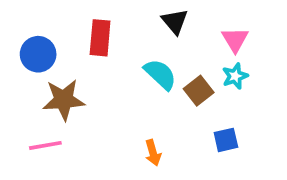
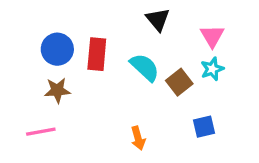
red rectangle: (100, 38) -> (97, 54), moved
blue circle: (38, 54) -> (57, 49), moved
brown star: (64, 100) -> (57, 90), size x0.7

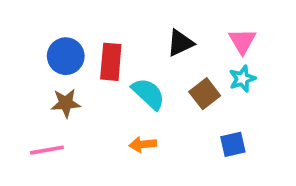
black triangle: (158, 20) -> (180, 43), moved, turned 45
cyan semicircle: (145, 67) -> (148, 94), moved
orange arrow: (138, 138) -> (143, 144), moved, turned 100

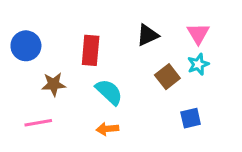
blue circle: (66, 56) -> (26, 46), moved
cyan semicircle: (148, 94) -> (109, 92), moved
orange arrow: (143, 144) -> (107, 129), moved

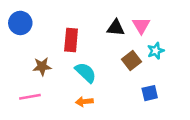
pink triangle: (198, 34) -> (141, 25), moved
black triangle: (147, 35) -> (116, 28), turned 30
blue circle: (26, 46) -> (20, 23), moved

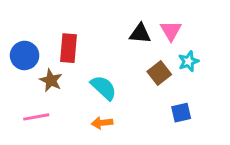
blue circle: (20, 23) -> (25, 55), moved
red rectangle: (71, 40) -> (68, 48), moved
brown star: (42, 67) -> (51, 80), turned 30

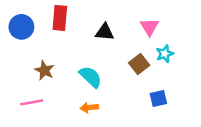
black triangle: (140, 34) -> (105, 32), moved
red rectangle: (68, 48) -> (60, 18), moved
blue circle: (25, 55) -> (21, 27), moved

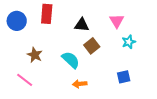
brown square: (139, 64) -> (92, 46), moved
pink line: (32, 102) -> (25, 80), turned 48
orange arrow: (89, 107) -> (80, 84), moved

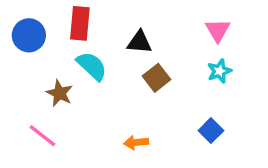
pink triangle: (117, 21) -> (218, 30), moved
cyan semicircle: (71, 60) -> (92, 66), moved
blue square: (124, 77) -> (211, 131), turned -32

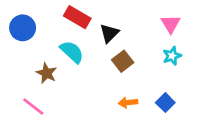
red rectangle: (80, 23) -> (77, 17), moved, turned -65
black triangle: (139, 42) -> (109, 33), turned -50
orange arrow: (136, 142) -> (128, 103), moved

